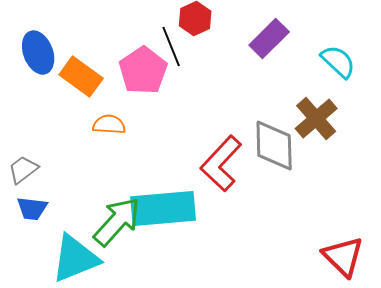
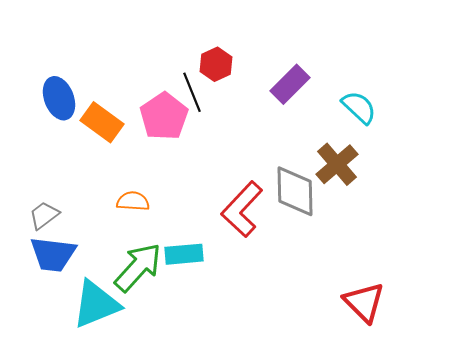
orange semicircle: (109, 124) -> (133, 201), moved
blue trapezoid: (32, 208) -> (53, 254), size x1.5
cyan rectangle: (163, 208) -> (184, 254), size x0.6

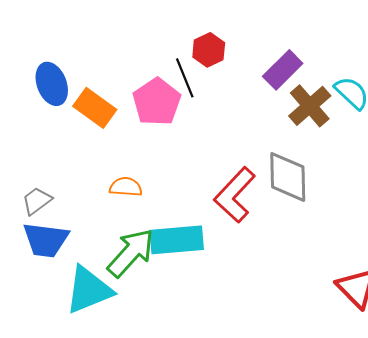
brown cross: (337, 164) -> (310, 106), moved
cyan rectangle: (184, 254) -> (177, 240), size x1.4

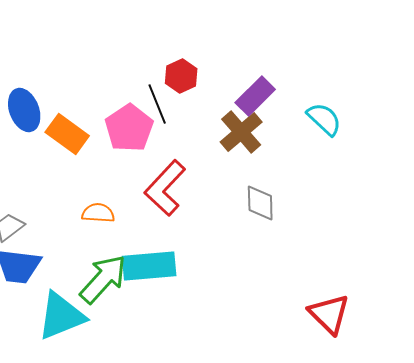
brown cross: (310, 106) -> (241, 132), moved
gray diamond: (288, 177) -> (260, 203), size x0.7
red L-shape: (235, 195) -> (165, 188), moved

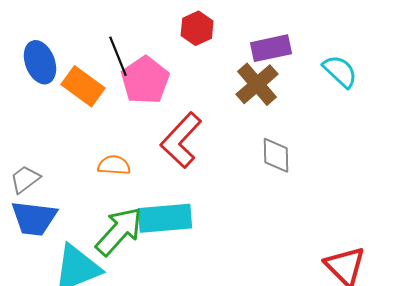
purple rectangle: (255, 96) -> (271, 48), turned 33
black line: (157, 104) -> (118, 56), moved

